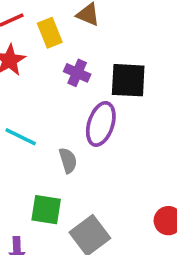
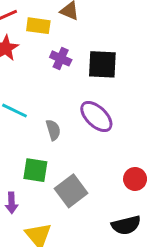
yellow rectangle: (50, 33) -> (38, 26), turned -60
purple ellipse: (101, 124) -> (96, 116), moved, turned -64

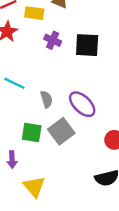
purple ellipse: (96, 116) -> (82, 104), moved
gray square: (71, 191) -> (61, 131), moved

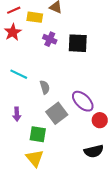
purple ellipse: (82, 104) -> (83, 101), moved
green square: (32, 132) -> (38, 134), moved
purple arrow: (12, 160) -> (17, 114), moved

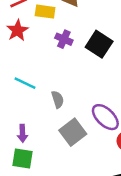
black square: (78, 43) -> (99, 44), turned 30
green square: (38, 134) -> (22, 159), moved

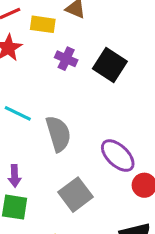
gray semicircle: (58, 99) -> (58, 134), size x1.6
gray square: (73, 132) -> (76, 195), moved

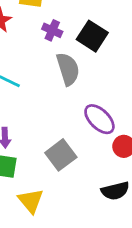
gray semicircle: (58, 134) -> (68, 69), moved

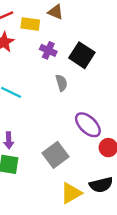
gray semicircle: (68, 69) -> (61, 83), size x0.6
yellow triangle: (31, 201) -> (71, 193), moved, turned 40

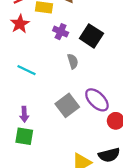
gray square: (56, 155) -> (67, 105), moved

